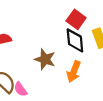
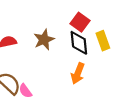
brown star: (45, 59) -> (44, 40), moved, turned 30

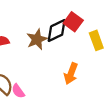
black diamond: (79, 43) -> (57, 31), moved, turned 70

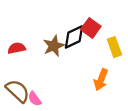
orange arrow: (71, 73) -> (101, 80), moved

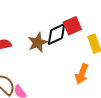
red square: (91, 28) -> (72, 26), turned 30

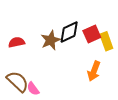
red square: (72, 26) -> (92, 34), moved

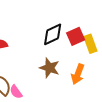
brown star: (51, 40) -> (49, 68), moved, turned -30

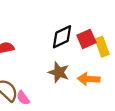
orange arrow: (78, 74) -> (89, 79), turned 72

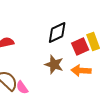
red square: (86, 39) -> (80, 47), moved

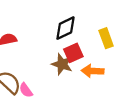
red square: (80, 47) -> (73, 53), moved

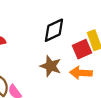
red square: (73, 53) -> (82, 49), moved

